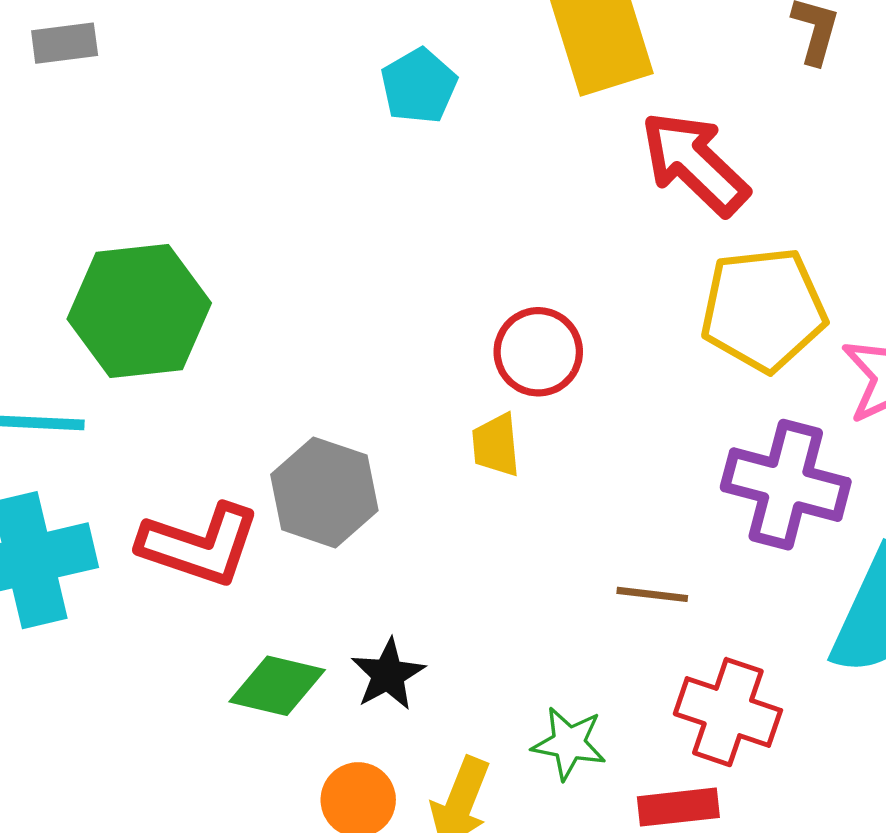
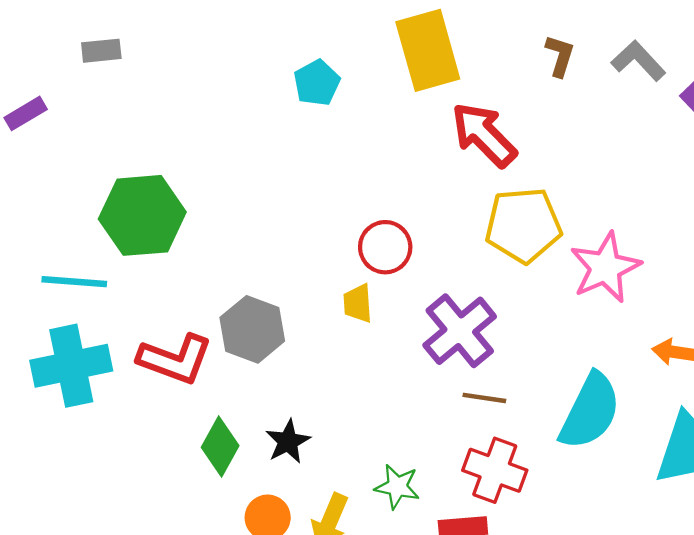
purple cross: (786, 485) -> (460, 331), moved, turned 34
brown line: (652, 594) -> (484, 398), moved
green diamond: (277, 686) -> (220, 447), turned -76

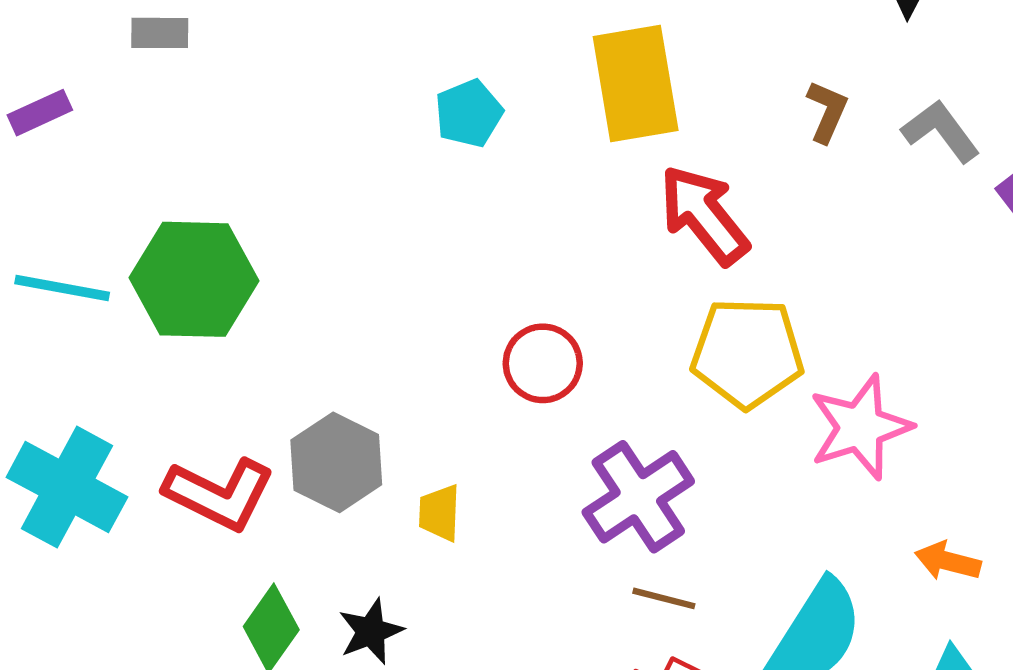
cyan line: (74, 282) -> (62, 288), moved
yellow trapezoid: (358, 303) -> (439, 513), moved
cyan cross: (71, 366) -> (67, 487), turned 34

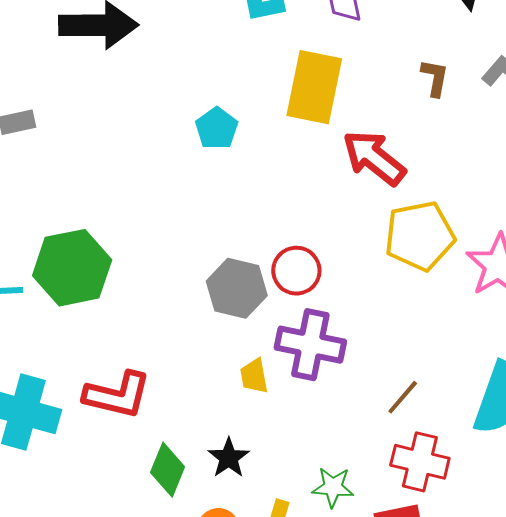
yellow rectangle: (636, 83) -> (314, 87), turned 34
gray hexagon: (336, 462) -> (237, 288), moved
purple cross: (638, 497) -> (310, 345), moved, turned -32
brown line: (664, 598) -> (403, 397), turned -51

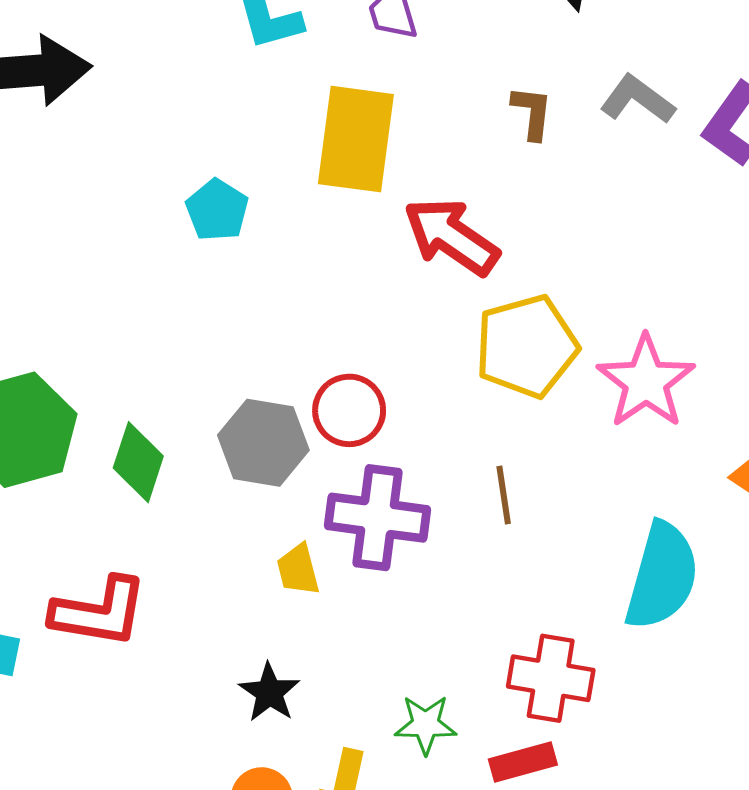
brown line: (403, 397) -> (504, 495), moved, turned -45
green diamond: (168, 470) -> (138, 462), moved

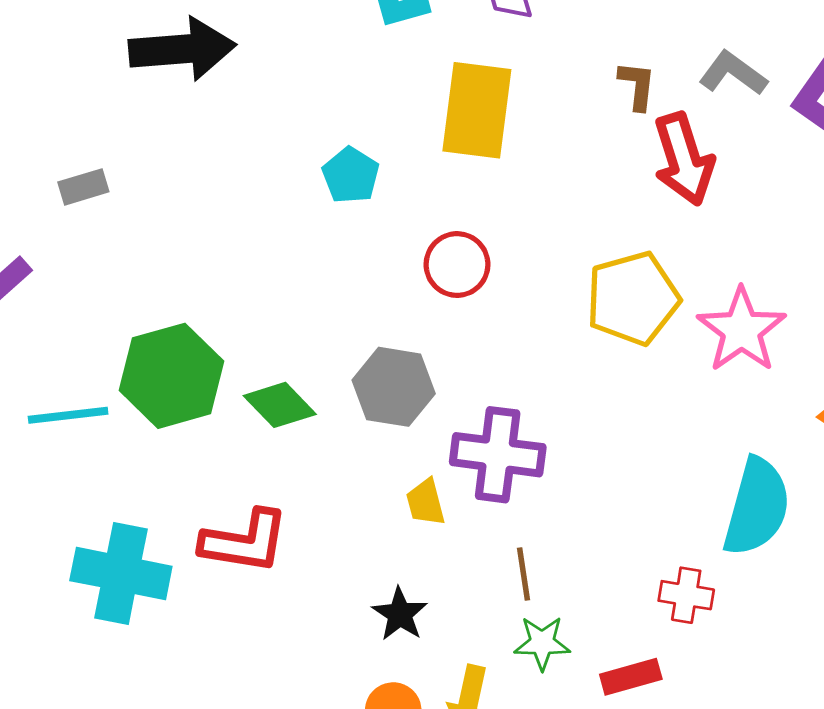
red arrow: (451, 237) -> (684, 159), moved, turned -142
red circle: (349, 410) -> (457, 265), moved
green diamond: (138, 462) -> (280, 405), turned -62
brown line: (504, 495) -> (524, 574), moved
red cross: (551, 678) -> (686, 595), moved, size x0.7

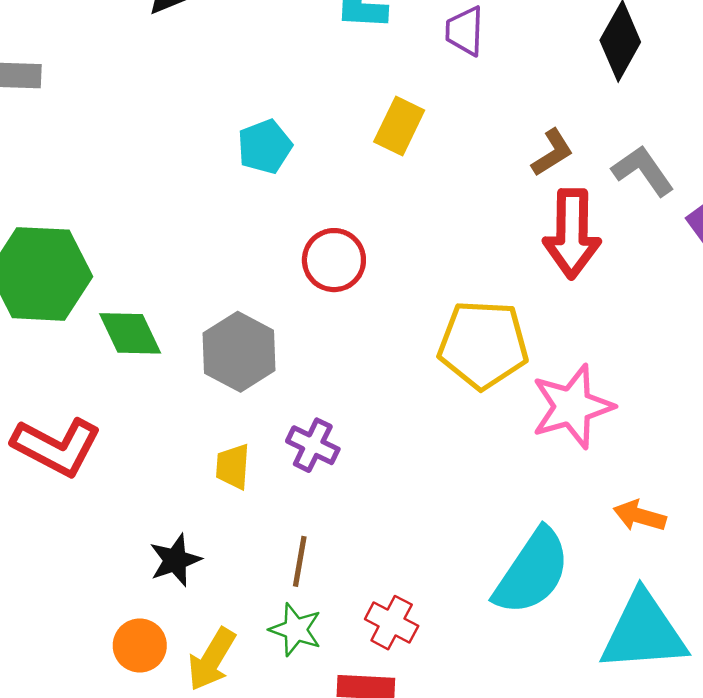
brown L-shape: (637, 86) -> (552, 153), turned 33
yellow rectangle: (477, 110) -> (399, 126), size x0.6
purple cross: (498, 455) -> (313, 445), size x0.6
red cross: (686, 595) -> (392, 623), moved

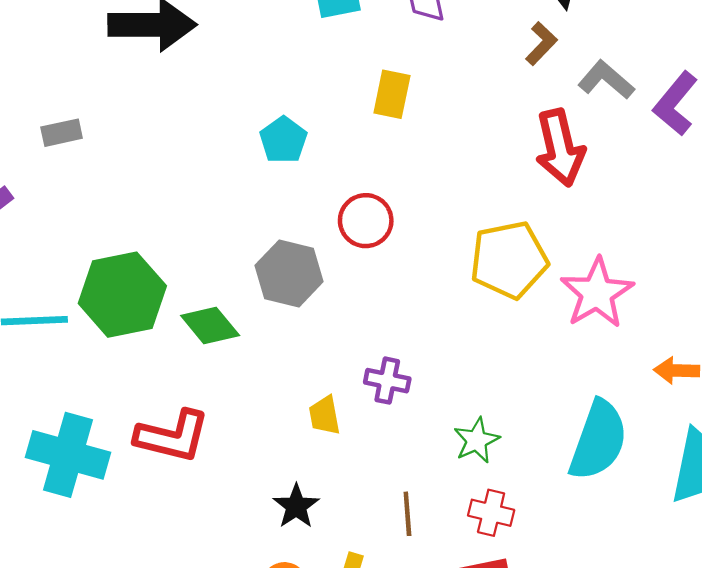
brown L-shape: (552, 153) -> (541, 43), moved
gray hexagon: (239, 352) -> (289, 274), moved
brown line: (300, 561) -> (407, 514), moved
green star: (296, 630) -> (477, 440), moved, turned -30

